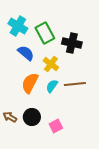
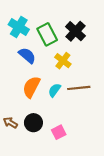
black cross: (72, 43) -> (76, 31), moved, turned 30
yellow cross: (51, 64) -> (63, 61), moved

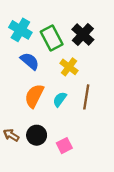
brown line: (79, 88) -> (86, 97), turned -75

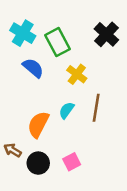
black cross: (83, 35) -> (106, 34), moved
orange semicircle: (34, 96) -> (38, 124), moved
black circle: (37, 135) -> (38, 163), moved

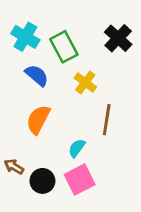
cyan semicircle: (67, 110) -> (77, 148), moved
orange semicircle: (38, 124) -> (38, 120), moved
pink square: (72, 162) -> (80, 180), size x1.5

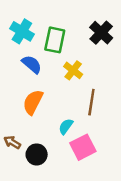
green rectangle: (64, 47) -> (55, 40), turned 40
pink square: (80, 180) -> (83, 147), moved

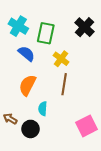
brown line: (91, 102) -> (64, 84), moved
cyan semicircle: (66, 126) -> (43, 109), moved, turned -32
pink square: (83, 147) -> (87, 126), moved

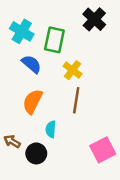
black cross: (84, 27) -> (94, 19), moved

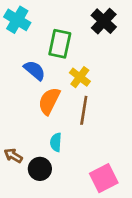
cyan cross: (22, 31) -> (17, 20), moved
orange semicircle: (33, 101) -> (49, 101), moved
pink square: (103, 150) -> (104, 178), moved

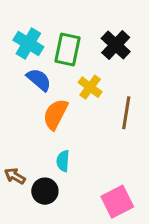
cyan cross: (17, 20) -> (28, 43), moved
black cross: (104, 21) -> (116, 45), moved
brown line: (84, 110) -> (126, 113), moved

